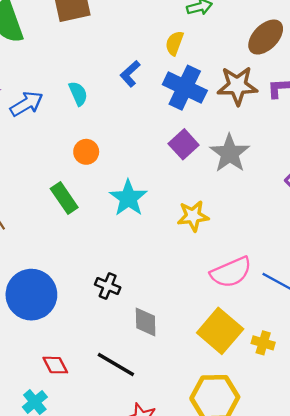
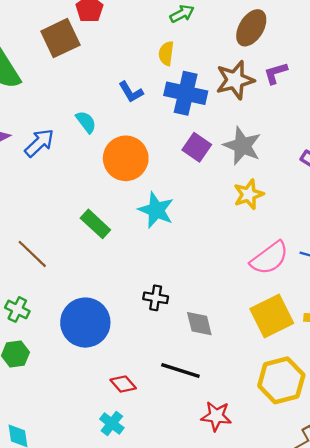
blue L-shape: (130, 74) -> (131, 92), turned -65
orange circle: (86, 152) -> (126, 158), moved, size x1.8
yellow star: (193, 216) -> (249, 194), moved
yellow square: (220, 331) -> (272, 316), turned 36

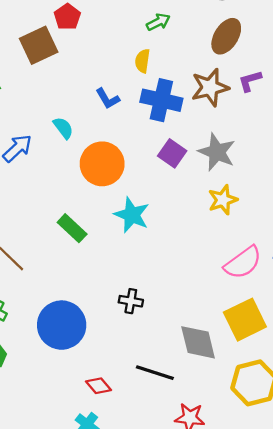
gray diamond: (199, 324) -> (198, 342), moved, size x1.4

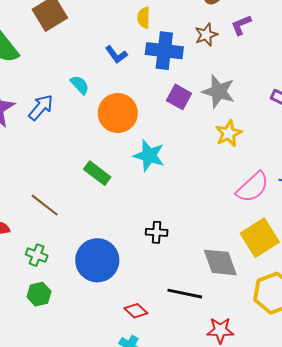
brown star: (210, 87) -> (206, 35), size x0.7

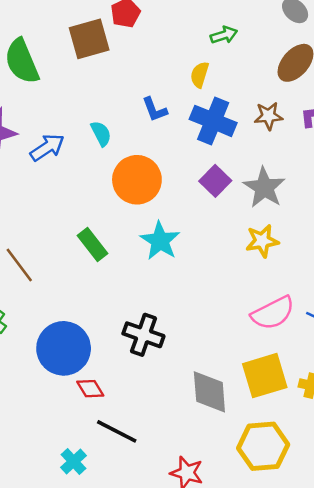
black cross: (157, 232) -> (143, 335), size x1.5
black line: (185, 294) -> (117, 431), moved
red diamond: (136, 311) -> (90, 389), moved

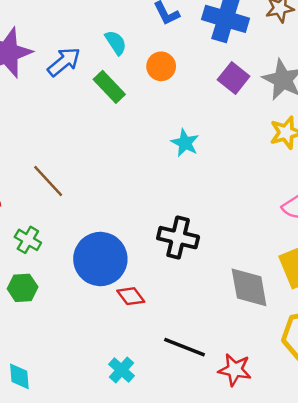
orange circle: (137, 180) -> (161, 66), moved, size x0.6
cyan star: (160, 241) -> (185, 143), size x0.7
green rectangle: (92, 245) -> (109, 87), moved
black line: (117, 431) -> (185, 347), moved

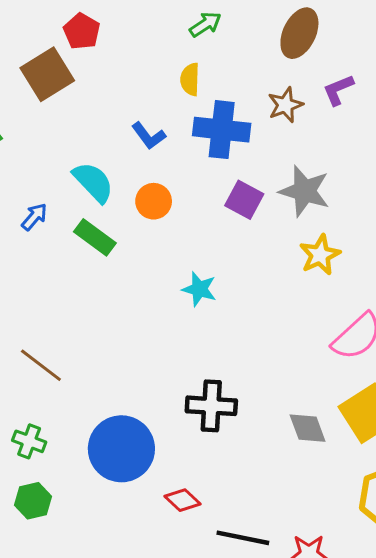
cyan semicircle: (116, 43) -> (93, 182), size x1.4
blue arrow: (64, 62) -> (34, 217), size x0.7
gray diamond: (249, 287) -> (308, 428), moved, size x0.7
red diamond: (131, 296) -> (183, 500), moved

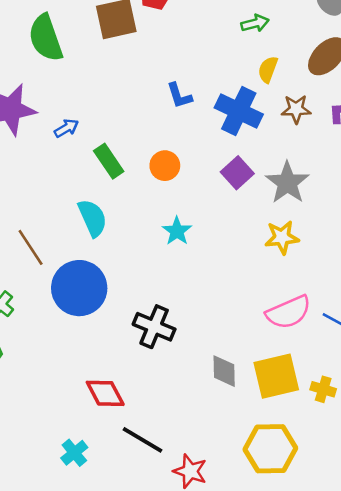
yellow semicircle: (190, 79) -> (268, 69), moved
cyan semicircle: (93, 182) -> (92, 218), moved
orange circle: (154, 201) -> (165, 166), moved
blue circle: (121, 449) -> (79, 288), moved
red diamond: (183, 500) -> (105, 393), size x1.4

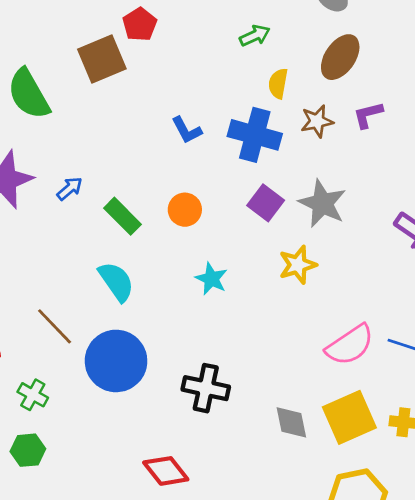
yellow star: (282, 237) -> (298, 265), moved

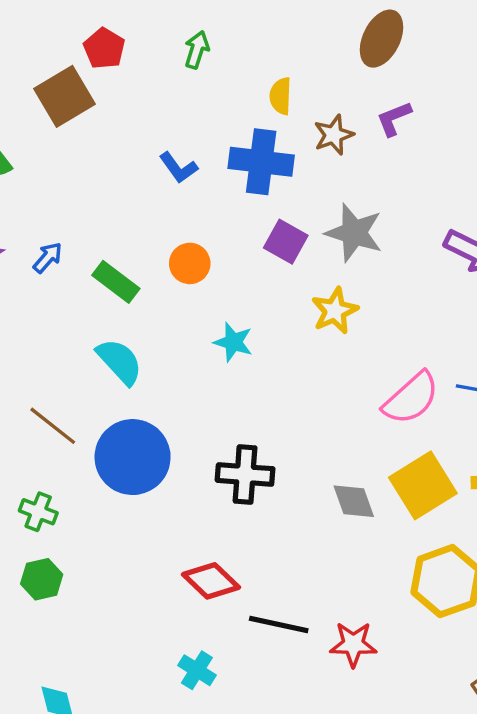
green arrow: (255, 36) -> (197, 50), moved, turned -40
brown ellipse: (340, 57) -> (382, 39), moved

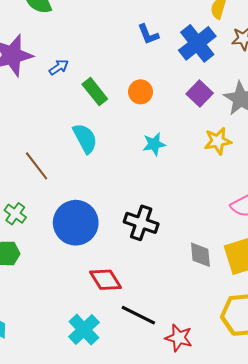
blue cross: (261, 162) -> (197, 43), turned 30
cyan star: (233, 342) -> (154, 144), turned 30
blue circle: (133, 457) -> (76, 223), moved
cyan cross: (197, 670) -> (84, 330), size x1.4

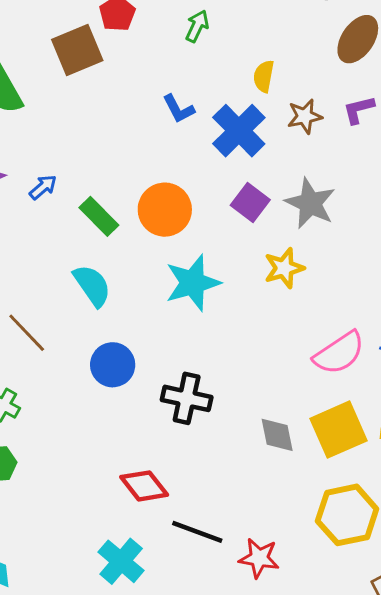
blue L-shape: (148, 34) -> (179, 109), moved
orange circle: (141, 92) -> (165, 210), size x1.5
cyan star: (154, 144) -> (193, 283), size x1.6
blue circle: (76, 223) -> (113, 365), moved, size x0.7

